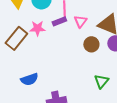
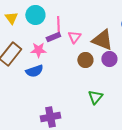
pink star: (37, 28) -> (38, 50), moved
blue semicircle: (29, 79) -> (34, 71), moved

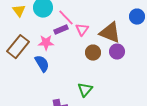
pink line: (58, 25) -> (66, 18), turned -42
blue semicircle: (34, 71) -> (42, 64), turned -102
green triangle: (95, 97) -> (85, 90), moved

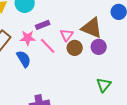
pink line: (66, 18) -> (48, 46), moved
pink triangle: (82, 30) -> (67, 35), moved
green triangle: (85, 90) -> (104, 85), moved

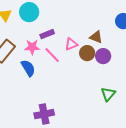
brown triangle: (92, 28) -> (96, 37), size x0.6
pink triangle: (67, 35) -> (71, 44), turned 32
brown circle: (75, 48) -> (87, 53), moved

